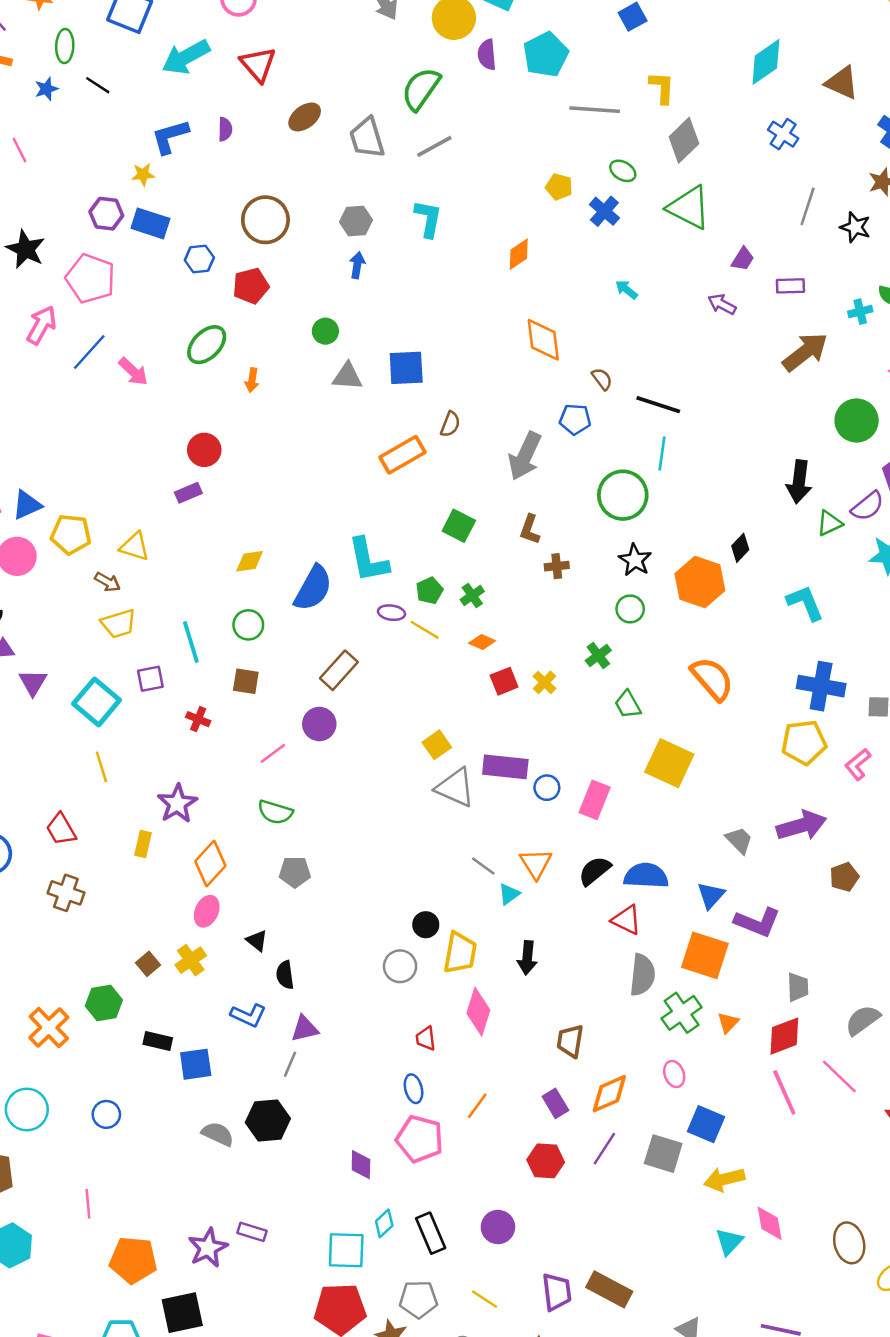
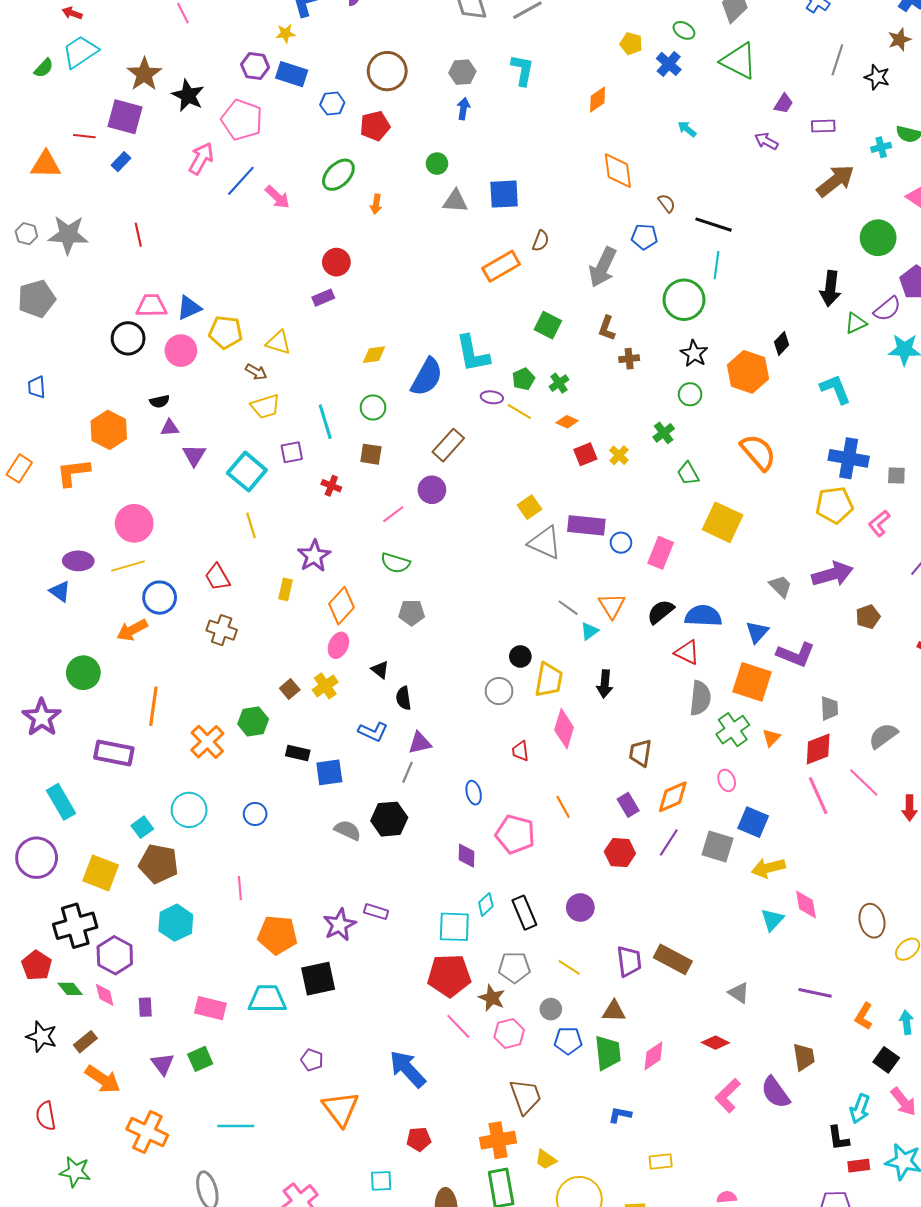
blue ellipse: (414, 1089) -> (474, 793), moved
orange line: (477, 1106) -> (563, 807), turned -65

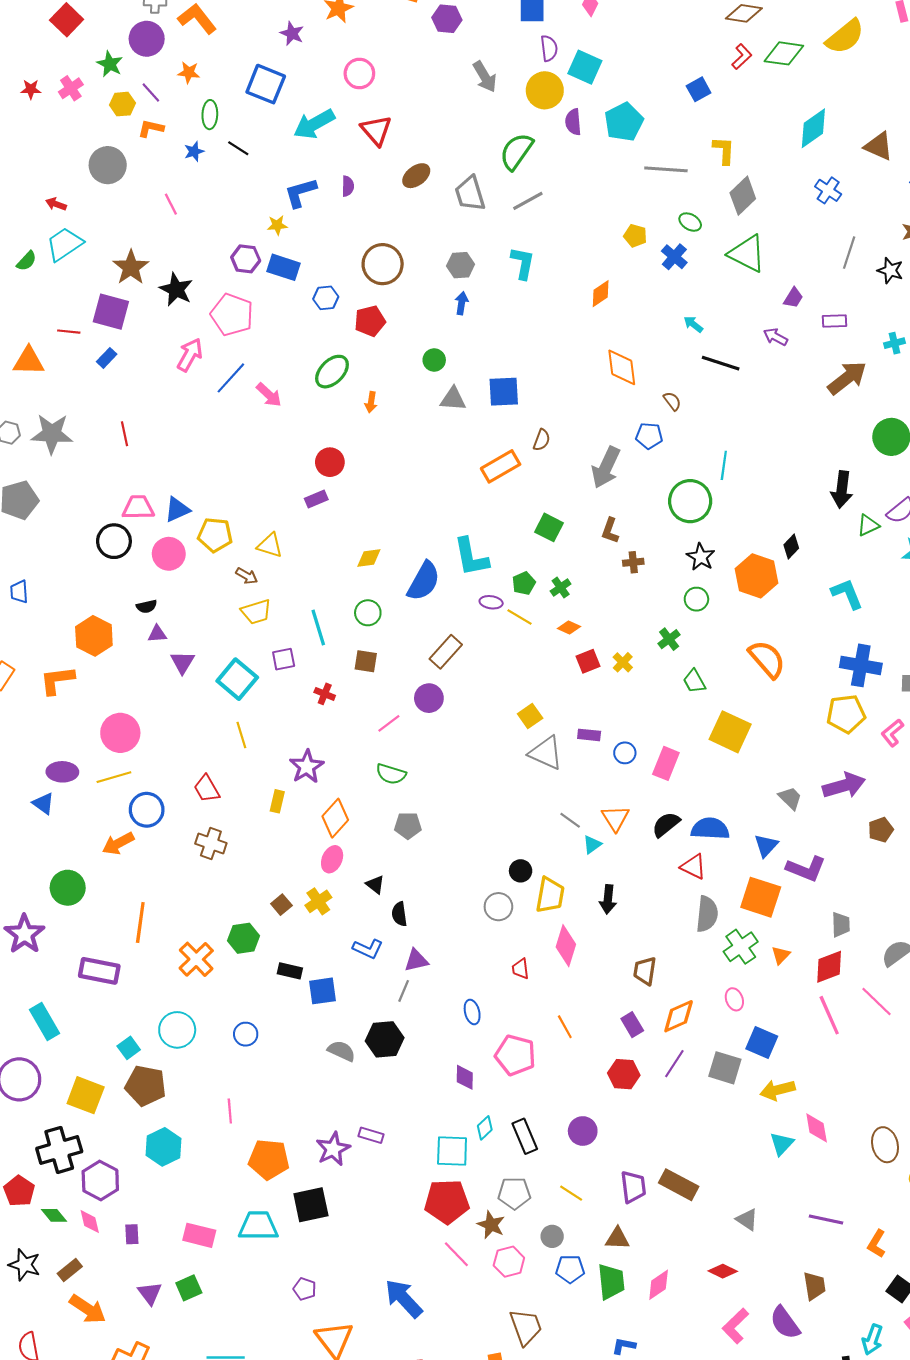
black line: (713, 225) -> (721, 363), moved
purple rectangle: (586, 525) -> (589, 735), size x0.6

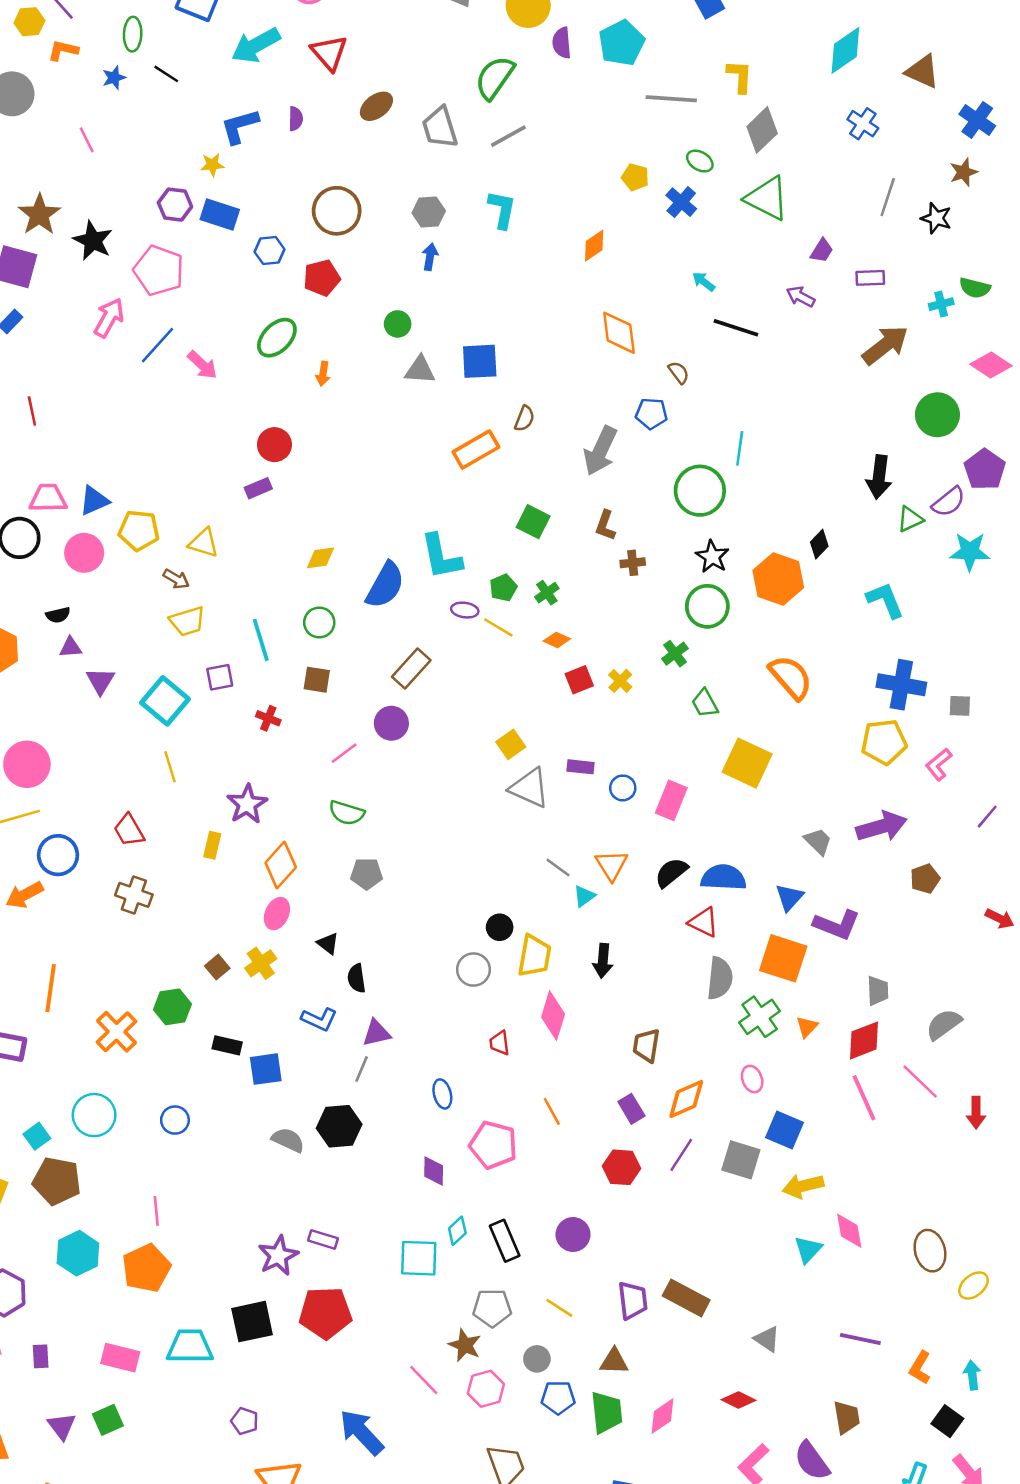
green circle: (696, 599) -> (707, 606), size x1.5
orange pentagon: (269, 1159) -> (146, 1268), moved, turned -30
red pentagon: (447, 1202) -> (325, 1313), moved

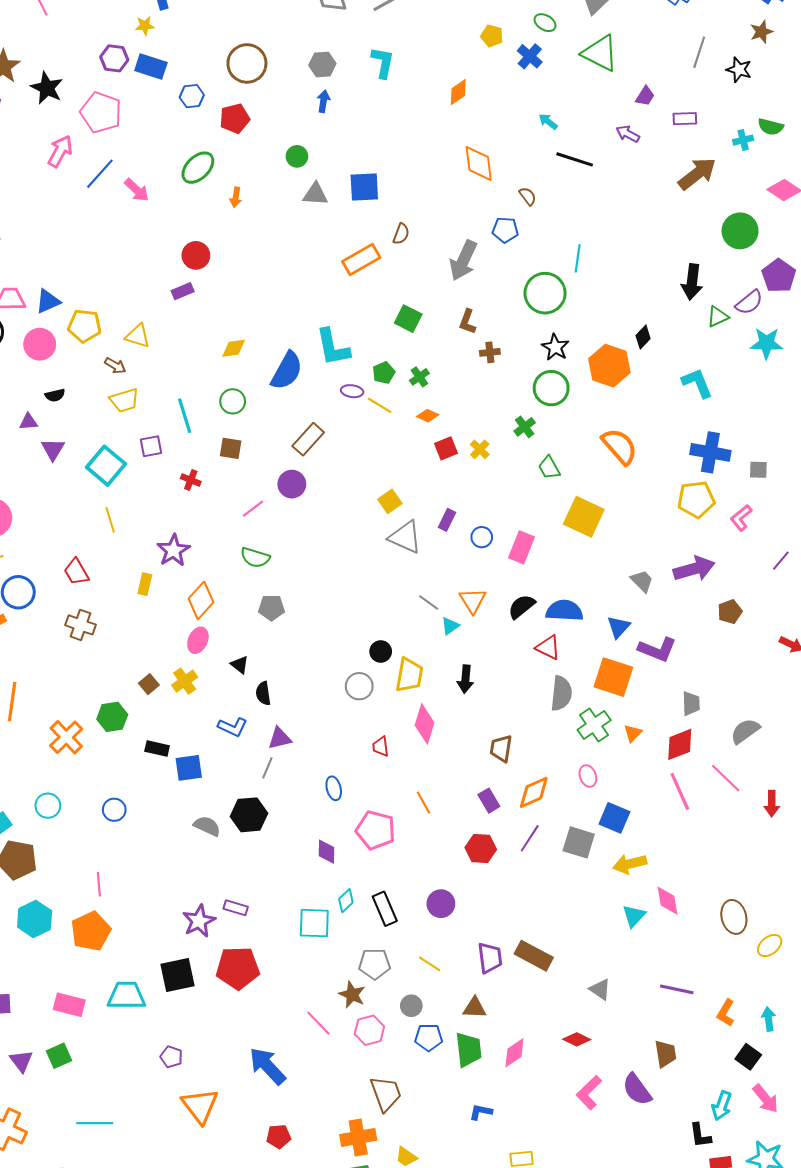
black semicircle: (58, 615) -> (55, 395), moved
purple rectangle: (580, 767) -> (447, 520), turned -70
cyan circle: (94, 1115) -> (48, 806), size x0.7

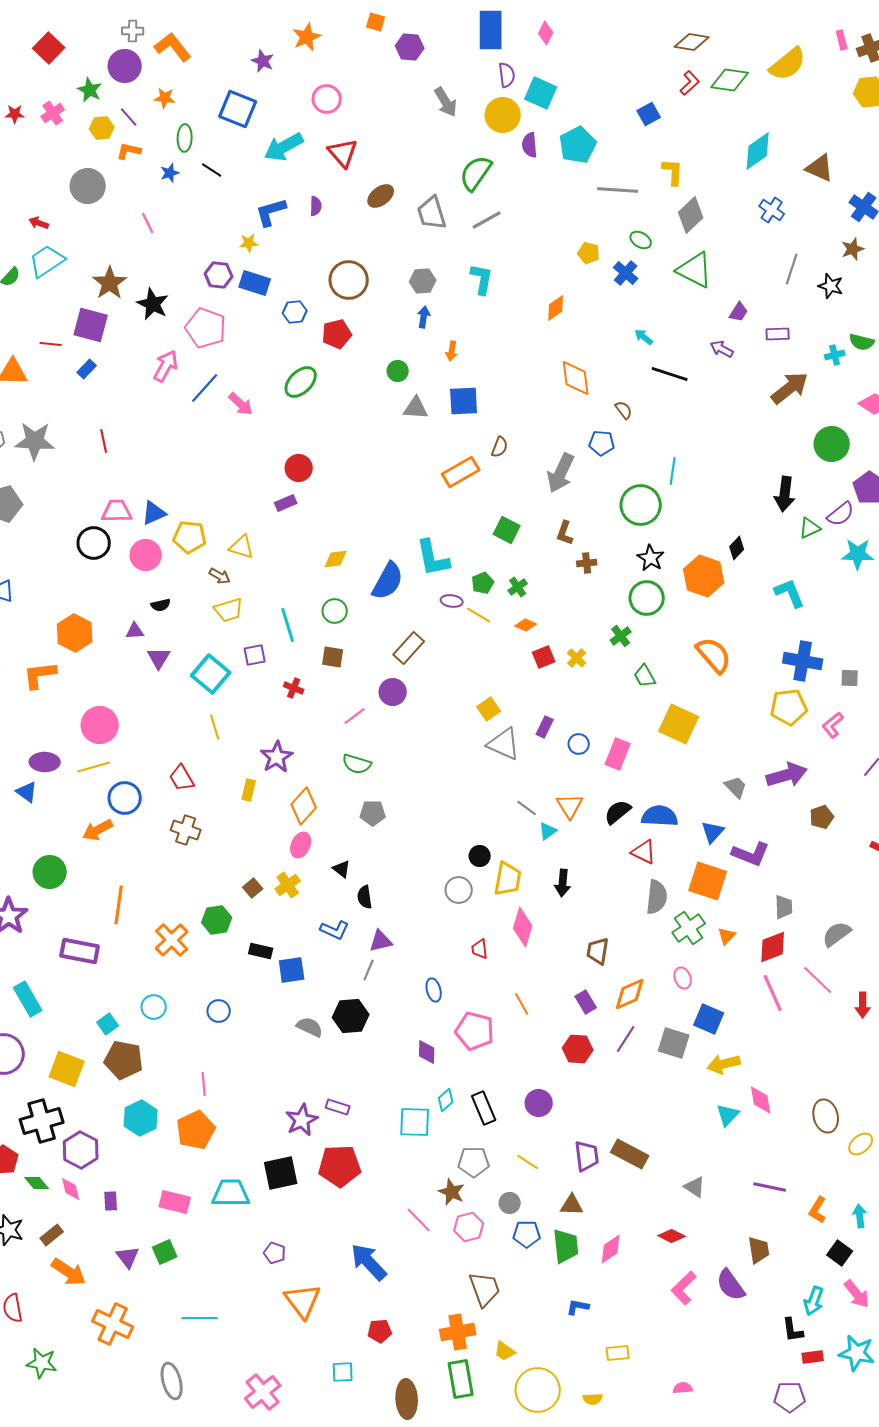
orange arrow: (236, 197) -> (452, 351), moved

